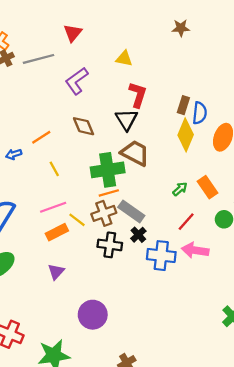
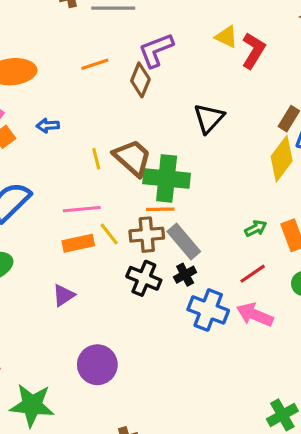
red L-shape: (138, 95) -> (253, 51), moved
brown diamond: (84, 126) -> (140, 80), moved, turned 30
orange line: (41, 137) -> (95, 64), moved
brown trapezoid: (135, 153) -> (133, 158), moved

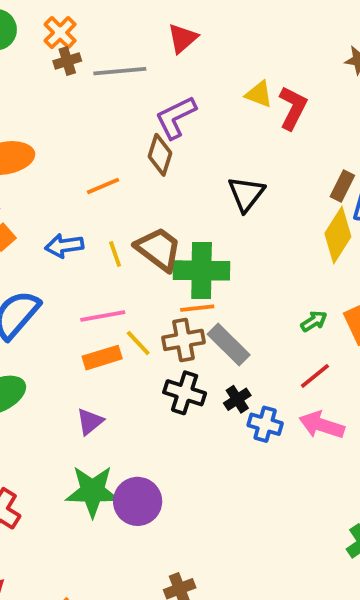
orange line: (95, 64) -> (103, 186), moved
blue arrow: (48, 126) -> (64, 246), moved, size x1.4
black cross: (185, 275) -> (237, 399), moved
blue cross: (208, 310) -> (265, 424), size x0.7
green star: (32, 405) -> (92, 491), moved

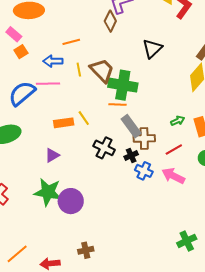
orange line: (103, 186) -> (71, 42), moved
pink line: (103, 316) -> (48, 84), moved
brown cross: (183, 340) -> (144, 138), moved

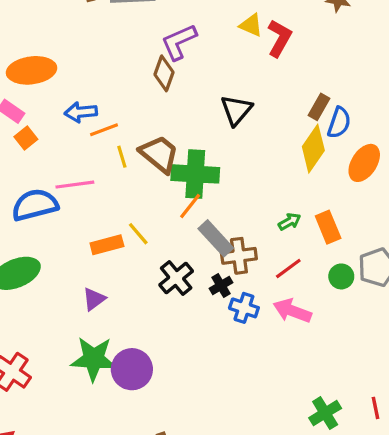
orange line: (71, 42) -> (104, 130), moved
blue arrow: (53, 61) -> (81, 112), moved
blue semicircle: (22, 93) -> (35, 205), turned 32
orange line: (117, 104) -> (190, 206), turned -48
black cross: (104, 148) -> (176, 278), turned 30

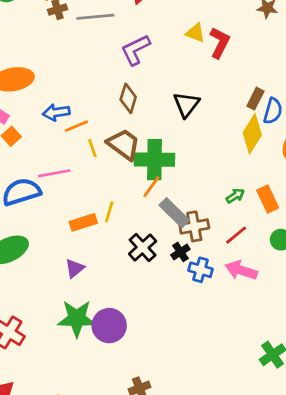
brown diamond: (164, 73) -> (128, 98), moved
yellow line: (138, 234) -> (109, 212), turned 60

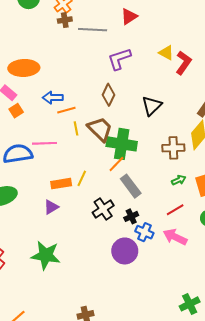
brown cross: (194, 226) -> (173, 148), moved
purple triangle: (75, 268) -> (51, 207), moved
purple circle: (109, 326) -> (125, 251), moved

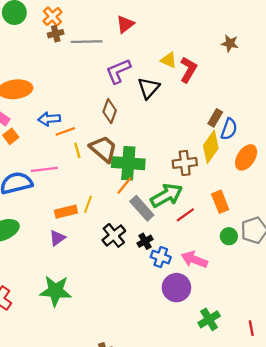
black triangle: (152, 106) -> (149, 88), moved
green arrow: (179, 180) -> (166, 195), moved, size x2.0
red line: (175, 210) -> (185, 215), moved
purple circle: (125, 251) -> (176, 288), moved
green cross: (190, 304) -> (209, 319), moved

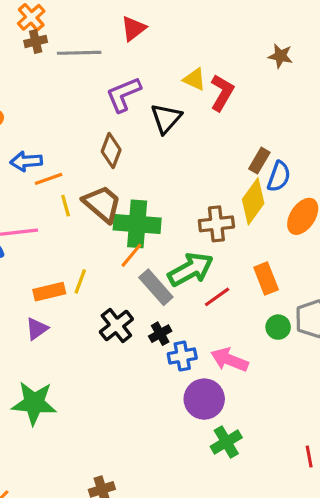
blue cross: (161, 257) -> (182, 356), turned -30
green cross: (209, 319) -> (226, 442), moved

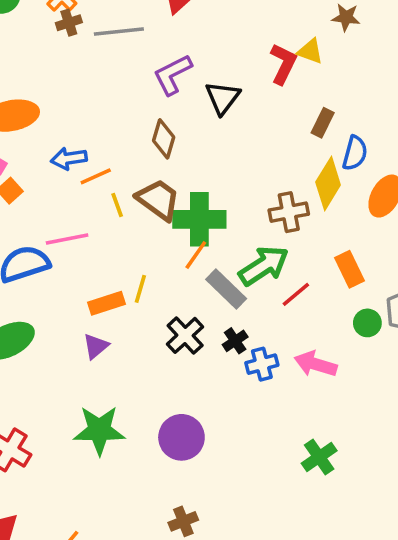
yellow triangle: (194, 79) -> (310, 51), moved
brown rectangle: (259, 161) -> (323, 123), moved
purple circle: (204, 399) -> (181, 437), moved

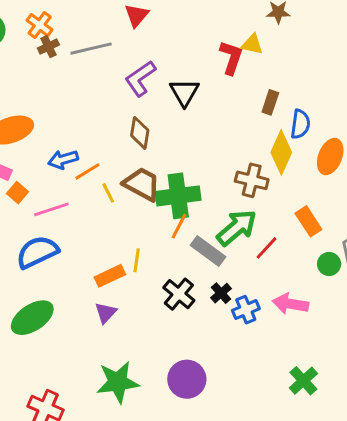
brown cross: (289, 212) -> (252, 180), turned 32
pink line: (67, 239) -> (51, 209), moved

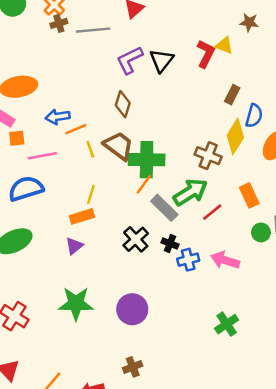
black triangle: (184, 92) -> (162, 60), moved
orange square: (18, 193) -> (17, 138), turned 35
yellow line: (137, 260) -> (91, 194), moved
black cross: (221, 293) -> (170, 243), turned -35

